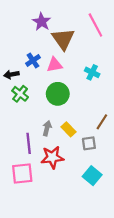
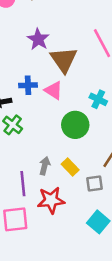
blue cross: (33, 60) -> (28, 85), turned 32
pink triangle: (55, 65) -> (54, 90), turned 42
green circle: (58, 94) -> (75, 125), moved

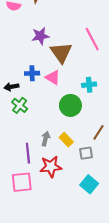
purple star: (38, 39) -> (40, 36), turned 30
cyan cross: (98, 99) -> (89, 85), turned -32

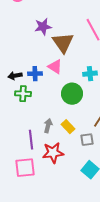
blue cross: (32, 73) -> (35, 74), moved
green cross: (20, 105) -> (23, 94), turned -35

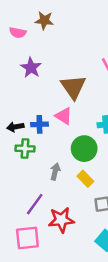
purple star: (43, 27) -> (31, 68), moved, turned -30
gray arrow: (48, 126) -> (55, 172), moved
yellow rectangle: (68, 127) -> (85, 179), moved
purple line: (31, 140) -> (35, 204), turned 42

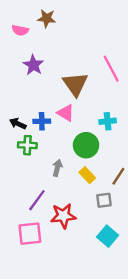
black arrow: (15, 127) -> (18, 124), turned 35

